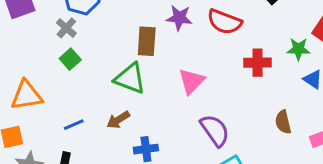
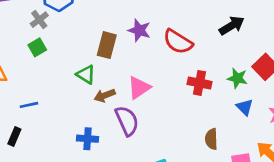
green triangle: (130, 78) -> (86, 75), size x0.7
brown arrow: (118, 120) -> (105, 95), moved
purple semicircle: (215, 130) -> (127, 121), moved

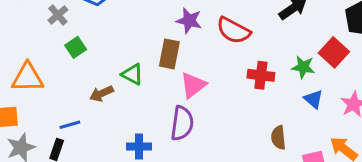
gray cross: (39, 20) -> (58, 15), moved
brown rectangle: (107, 45) -> (169, 54), moved
brown arrow: (105, 95) -> (101, 94), moved
blue line: (29, 105) -> (70, 125), moved
purple semicircle: (127, 121) -> (182, 123), turned 36

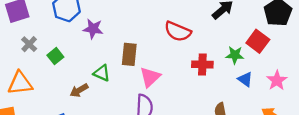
gray cross: (58, 15) -> (29, 44), moved
purple star: (189, 21) -> (93, 29), moved

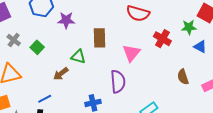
red cross: (202, 64) -> (162, 39), turned 36
pink triangle: (150, 77) -> (131, 53), moved

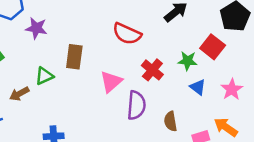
green triangle: (78, 57) -> (44, 76), turned -49
purple semicircle: (118, 82) -> (136, 105), moved

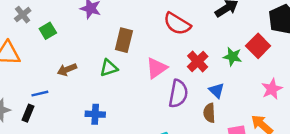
green triangle: (44, 76) -> (109, 68), moved
blue triangle: (198, 87) -> (217, 90), moved

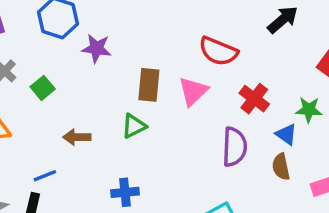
green star: (232, 57) -> (309, 110), moved
pink triangle: (156, 68) -> (193, 91), moved
brown arrow: (67, 70) -> (77, 137), turned 30

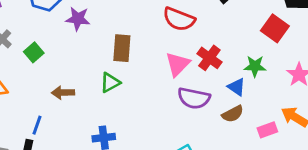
pink triangle: (193, 91) -> (178, 64), moved
purple semicircle: (234, 147) -> (194, 98), turned 100
brown semicircle: (281, 167) -> (233, 114), turned -105
blue line: (45, 176) -> (37, 125), turned -48

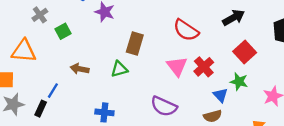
red square: (275, 28) -> (245, 52), moved
pink triangle: (178, 64) -> (177, 66), turned -35
purple semicircle: (194, 98) -> (164, 106), moved

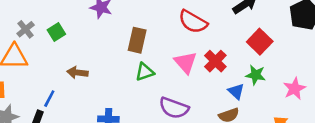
gray cross: (40, 15) -> (26, 29), moved
green triangle: (119, 69) -> (145, 72), moved

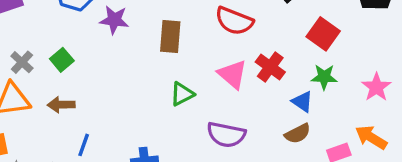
brown rectangle: (137, 40) -> (170, 36), moved
brown arrow: (77, 73) -> (61, 105), moved
blue line: (49, 99) -> (84, 145), moved

